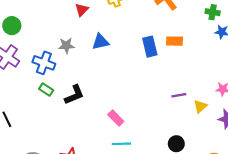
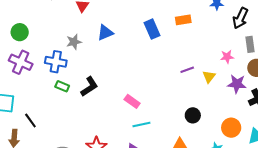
orange rectangle: (175, 41) -> (183, 20), moved

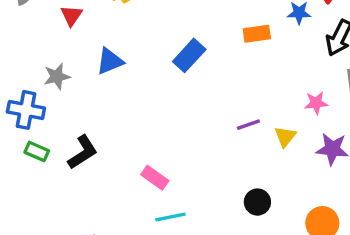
orange rectangle: (183, 20) -> (257, 34), moved
blue rectangle: (152, 29) -> (189, 55), turned 66

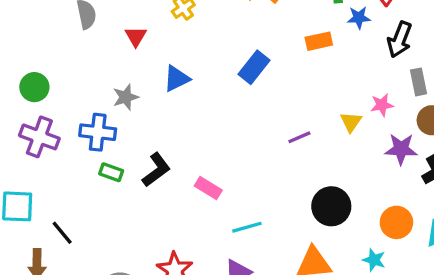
purple line: (248, 125) -> (299, 137), moved
yellow triangle: (285, 136) -> (351, 122), moved
pink rectangle: (155, 178) -> (208, 188), moved
black circle: (257, 202) -> (331, 206), size x1.5

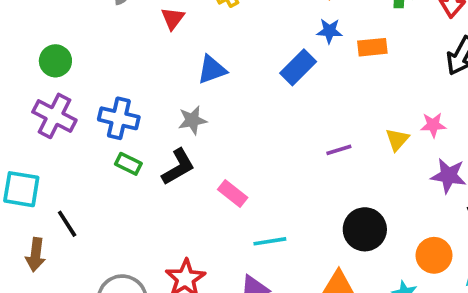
blue star: (359, 18) -> (329, 31), moved
gray star: (126, 97) -> (192, 120), moved

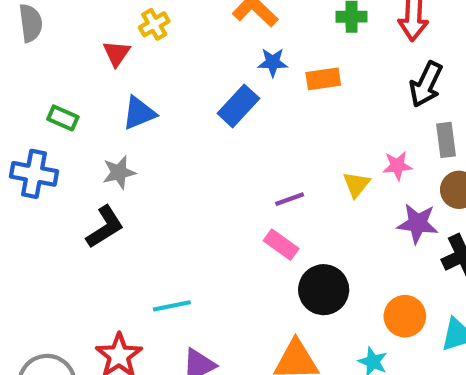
red triangle: (173, 18) -> (116, 53), moved
green rectangle: (128, 164) -> (63, 118), moved
pink rectangle: (233, 194) -> (281, 245), moved
cyan line: (270, 241) -> (172, 306), moved

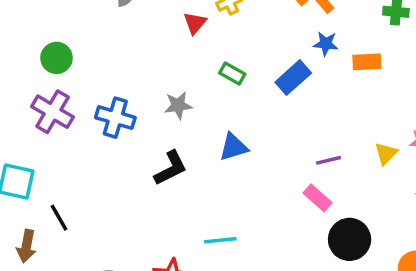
blue triangle: (139, 113) -> (234, 147), moved
green rectangle: (63, 118) -> (232, 73), moved
gray star: (119, 172) -> (178, 105), moved

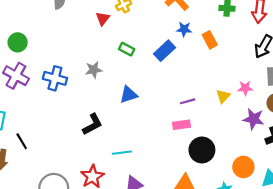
orange rectangle: (367, 62) -> (210, 40), turned 66
black L-shape: (171, 168) -> (93, 124), moved
pink rectangle: (318, 198) -> (181, 125), turned -48

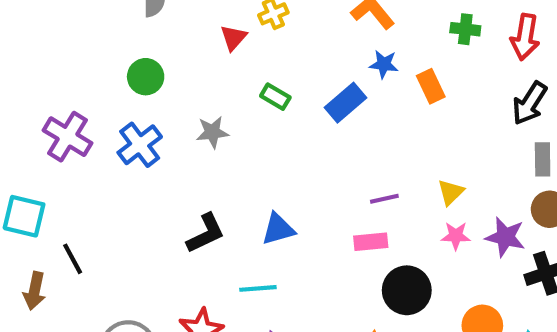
green circle: (18, 42) -> (146, 77), moved
blue cross: (55, 78) -> (140, 145), turned 35
pink star: (245, 88) -> (456, 236), moved
blue triangle: (129, 95) -> (278, 229), moved

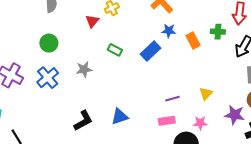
green cross: (465, 29) -> (218, 32), moved
pink star: (456, 236) -> (200, 123), moved

